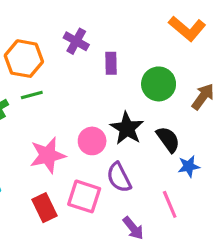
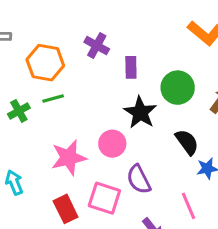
black star: (127, 128) -> (140, 112), moved

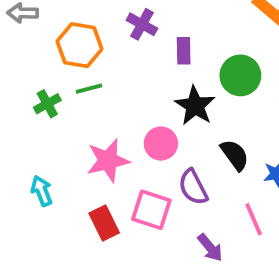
black semicircle: (187, 142) -> (235, 155), moved

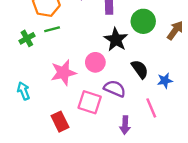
purple semicircle: (193, 187) -> (115, 89), turned 140
red rectangle: (104, 223) -> (60, 122), moved
purple arrow: (210, 248) -> (125, 125), turned 42

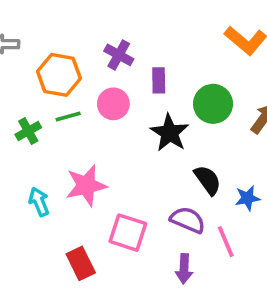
pink circle: (95, 62) -> (113, 104), moved
purple semicircle: (115, 89) -> (188, 220), moved
cyan arrow: (24, 91) -> (39, 202), moved

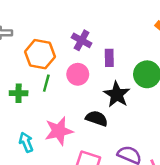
green line: (68, 117) -> (46, 83), turned -60
green cross: (28, 131) -> (19, 93), turned 30
black semicircle: (208, 180) -> (97, 118), moved, turned -35

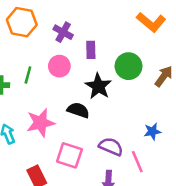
orange hexagon: (40, 54) -> (22, 22), moved

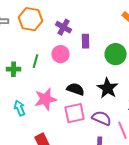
black star: (98, 86) -> (108, 88), moved
pink square: (69, 155) -> (75, 113), moved, turned -30

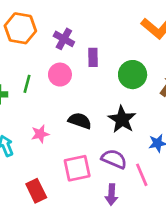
pink star: (46, 99) -> (40, 134), size x0.6
pink square: (75, 113) -> (77, 168), moved

